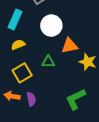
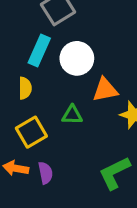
cyan rectangle: (15, 19) -> (39, 51), moved
yellow semicircle: (18, 45) -> (25, 88), turned 112

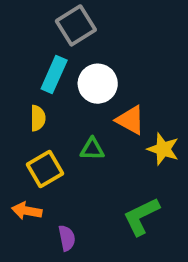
orange triangle: (105, 90) -> (130, 120), turned 40
purple semicircle: (45, 173) -> (67, 238), moved

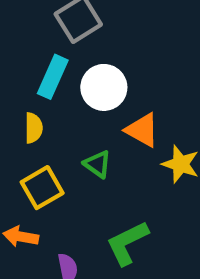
green triangle: (92, 149) -> (97, 164), turned 35
green L-shape: (141, 216) -> (127, 243), moved

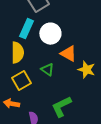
yellow semicircle: (34, 128) -> (17, 53), size x1.5

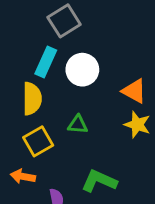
orange triangle: (68, 54) -> (134, 91), moved
green triangle: (47, 70) -> (78, 125), turned -32
green L-shape: (61, 107) -> (99, 181), turned 50

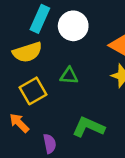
yellow semicircle: (32, 99) -> (27, 52), turned 72
orange arrow: (23, 176) -> (19, 123), turned 35

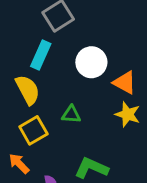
white circle: (73, 26) -> (91, 62), moved
yellow semicircle: (27, 52) -> (28, 90), turned -100

